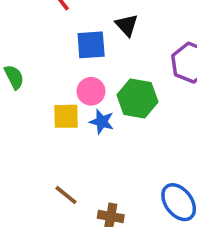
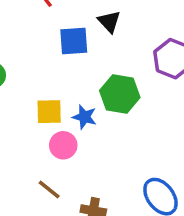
pink circle: (91, 91) -> (63, 145), moved

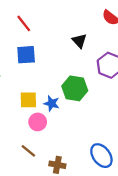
black triangle: (109, 21) -> (79, 41), moved
blue square: (74, 41) -> (26, 55), moved

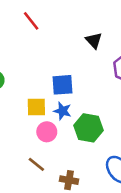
blue square: (26, 55) -> (62, 85), moved
green hexagon: (75, 88) -> (89, 128), moved

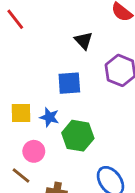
blue square: (62, 85) -> (69, 83), moved
pink circle: (47, 132) -> (34, 151), moved

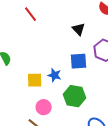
blue square: (69, 83) -> (79, 61), moved
blue star: (49, 117) -> (55, 75), moved

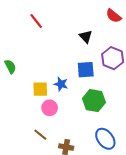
green hexagon: (75, 96) -> (94, 101), moved
pink circle: (44, 107) -> (50, 108), moved

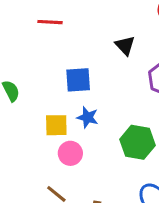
red line: (36, 21) -> (50, 22), turned -49
blue square: (86, 70) -> (78, 80), moved

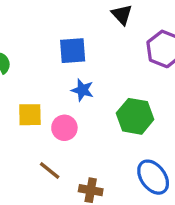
yellow square: (56, 125) -> (30, 115), moved

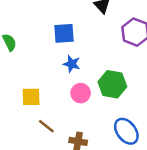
yellow square: (30, 115) -> (31, 97), moved
pink circle: (64, 128) -> (81, 93), moved

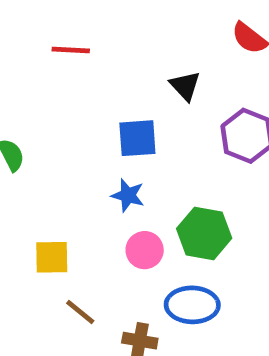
blue square: (64, 33) -> (137, 138), moved
blue ellipse: (126, 131) -> (192, 305), moved, turned -52

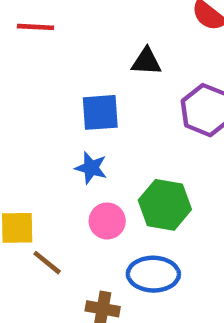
black triangle: (185, 86) -> (146, 62), turned -44
brown line: (80, 312) -> (47, 263), moved

